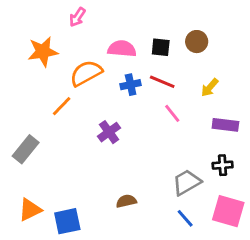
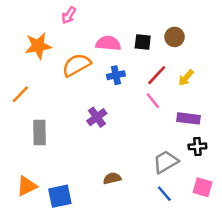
red line: (162, 82) -> (157, 75), moved, turned -70
orange line: (62, 106) -> (20, 94), moved
purple rectangle: (225, 125) -> (189, 118), moved
gray rectangle: (26, 149) -> (39, 132), moved, turned -40
pink square: (228, 211) -> (203, 187), size x0.7

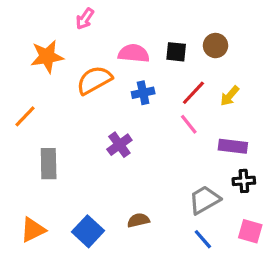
blue square: (60, 196) -> (88, 231), moved, turned -35

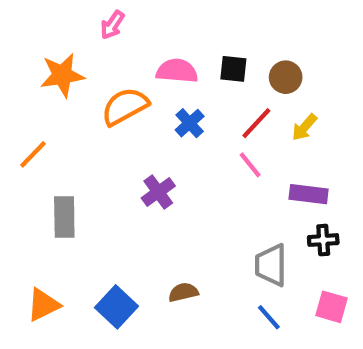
brown circle: (216, 46) -> (286, 77), moved
blue cross: (143, 93) -> (190, 123), turned -30
gray trapezoid: (204, 200) -> (271, 265), turned -60

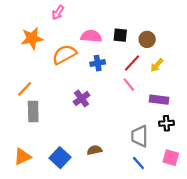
blue cross: (190, 123) -> (98, 63), turned 32
orange line: (33, 154) -> (25, 89), moved

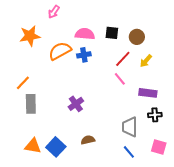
blue cross: (98, 63) -> (84, 55), moved
purple cross: (82, 99) -> (76, 104), moved
orange triangle: (22, 157) -> (33, 146), moved, turned 36

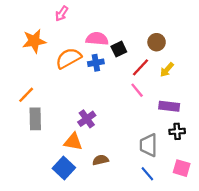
black square: (112, 33) -> (119, 49), moved, turned -32
orange triangle: (33, 146) -> (73, 142), moved

